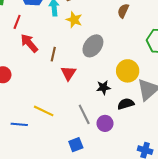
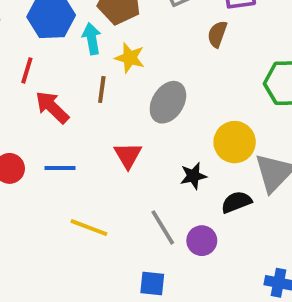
brown line: (53, 54) -> (102, 90), moved
blue line: (19, 124) -> (60, 168), moved
blue square: (76, 145) -> (152, 284), turned 32

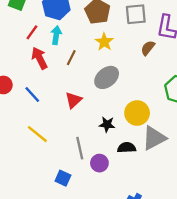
cyan arrow: (92, 39) -> (56, 35), moved
yellow star: (130, 58) -> (104, 42), moved
blue line: (60, 168) -> (32, 94), turned 30

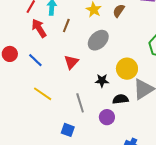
brown semicircle: (148, 48) -> (119, 11), moved
purple circle: (99, 163) -> (107, 117), moved

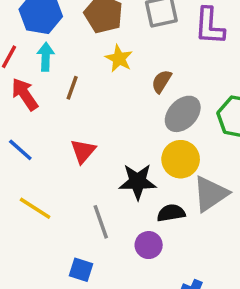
brown semicircle: (119, 11) -> (162, 81), moved
gray ellipse: (98, 40) -> (183, 114), moved
black star: (102, 81) -> (138, 182), size x1.5

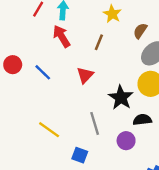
brown line: (72, 88) -> (99, 42), moved
red arrow: (25, 94) -> (62, 36), moved
black star: (138, 182) -> (121, 98), turned 30
yellow line: (35, 208) -> (49, 130), moved

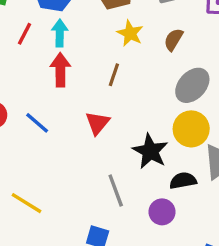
brown semicircle: (140, 31) -> (174, 40), moved
red arrow: (62, 36) -> (60, 70), turned 35
yellow line: (49, 130) -> (26, 203), moved

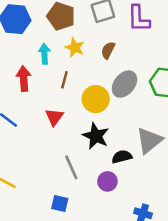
cyan arrow: (60, 33) -> (44, 54), moved
yellow circle: (191, 129) -> (96, 99), moved

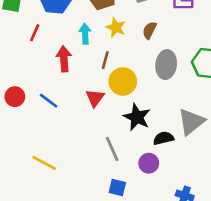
gray ellipse: (124, 84) -> (166, 65), turned -32
yellow circle: (96, 99) -> (123, 81), moved
blue square: (60, 203) -> (117, 187), moved

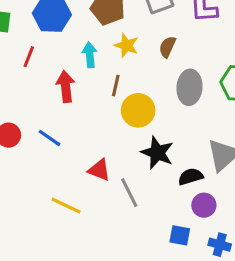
red triangle: (95, 98) -> (99, 170), moved, turned -42
yellow line: (44, 163) -> (66, 206), moved
purple circle: (149, 163) -> (204, 205), moved
blue square: (117, 187) -> (180, 235), moved

